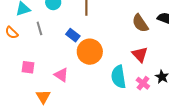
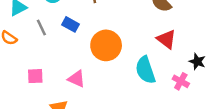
blue rectangle: (73, 35) -> (70, 24), moved
pink cross: (143, 83) -> (181, 81), moved

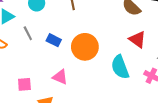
blue rectangle: (70, 24) -> (54, 40), moved
pink square: (35, 76) -> (24, 84), moved

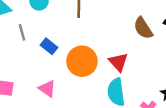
red triangle: (138, 39) -> (118, 62), moved

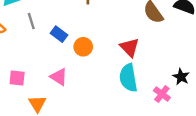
orange circle: (82, 61) -> (83, 47), moved, size x0.6

